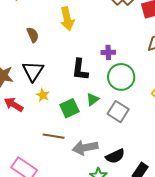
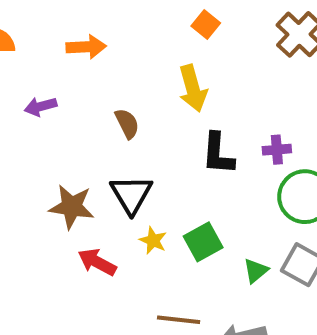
black L-shape: (80, 70) -> (218, 154), moved
green triangle: (93, 99) -> (256, 271), moved
green square: (69, 108) -> (203, 242), moved

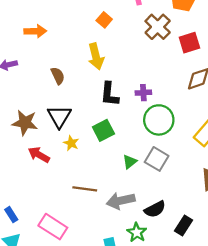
green square: (203, 242) -> (103, 130), moved

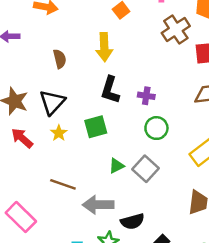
green circle: (159, 120) -> (156, 128), size x0.7

